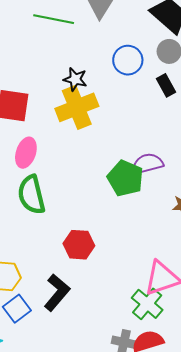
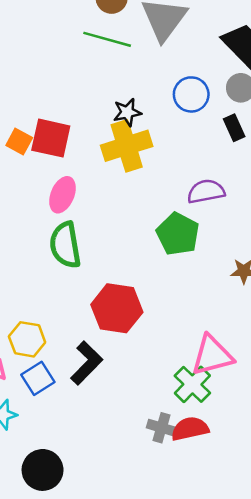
black star: (75, 79) -> (127, 112), turned -30
purple semicircle: (147, 164) -> (206, 191), moved
red hexagon: (79, 245) -> (117, 308), size x1.4

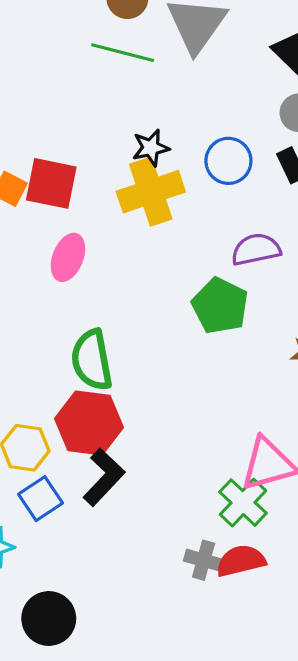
blue circle: (191, 94) -> (228, 161), moved
green semicircle: (65, 245) -> (92, 360), moved
red hexagon: (117, 308) -> (89, 423), moved

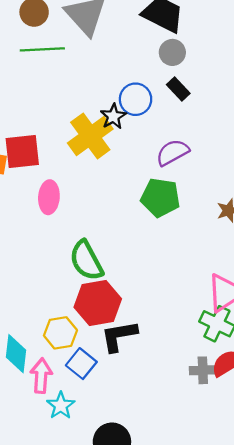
black star: (151, 148) -> (113, 116), moved
black L-shape: (104, 477) -> (119, 336), turned -126

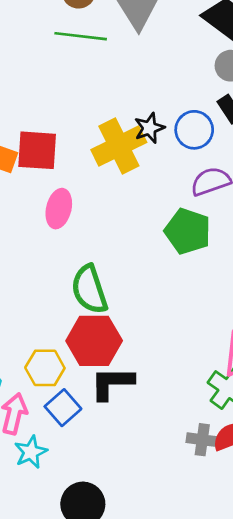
blue circle: (136, 99) -> (194, 130), moved

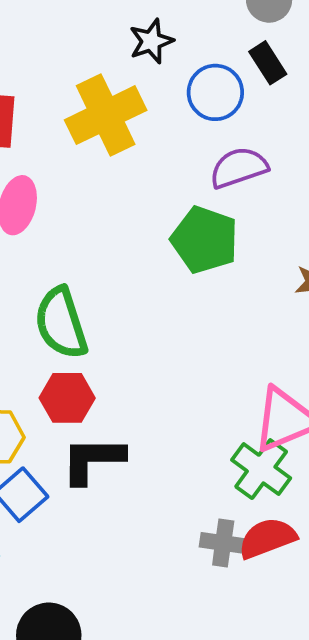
black star: (149, 128) -> (151, 41), moved
red hexagon: (94, 341) -> (67, 398), size x0.7

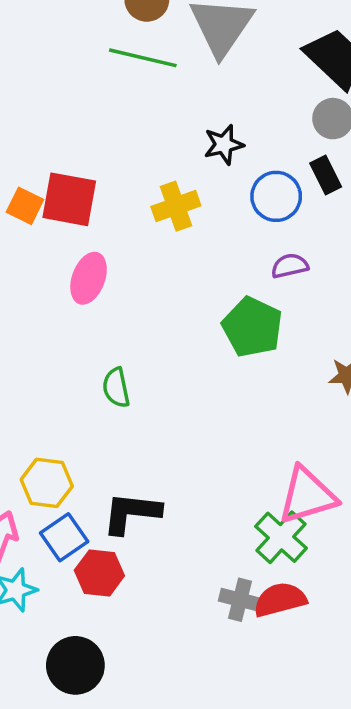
yellow cross: (106, 115) -> (176, 206), size x0.7
purple semicircle: (239, 168) -> (290, 266), size x0.7
green semicircle: (61, 323) -> (116, 388), size x0.6
red hexagon: (67, 398) -> (99, 573), moved

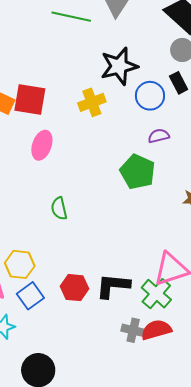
black star: (224, 145) -> (119, 66), size x1.6
black L-shape: (131, 513) -> (113, 286), moved
red hexagon: (99, 573) -> (74, 288), moved

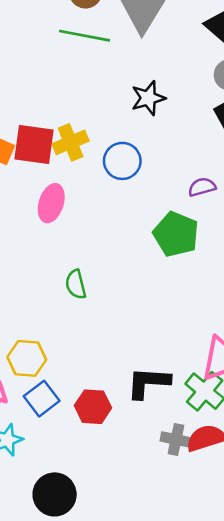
black star: (119, 66) -> (148, 98), size x0.7
blue circle: (150, 96) -> (122, 161), moved
yellow cross: (92, 102) -> (71, 142), moved
red hexagon: (74, 288) -> (93, 407), moved

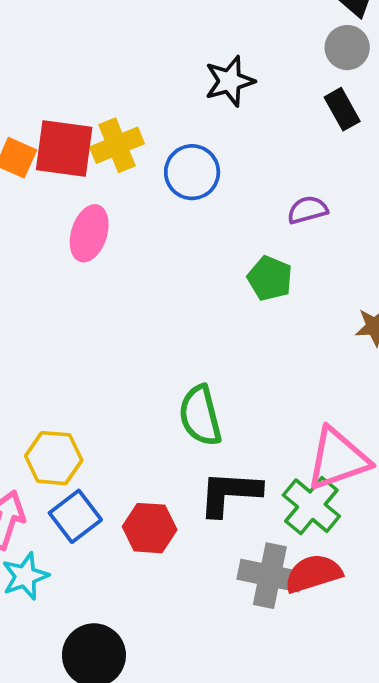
green pentagon: (176, 234) -> (270, 278), size x0.7
green semicircle: (76, 284) -> (200, 416), moved, size x1.4
gray cross: (176, 439) -> (270, 576), size x1.4

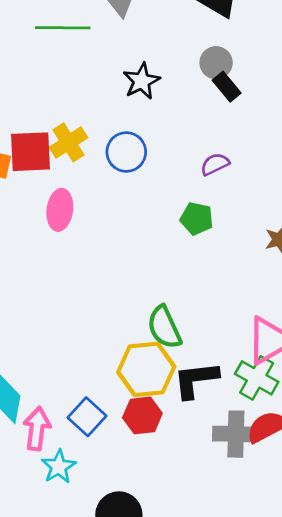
gray circle: (347, 48) -> (216, 63), moved
yellow hexagon: (54, 458) -> (146, 369), moved, size x1.4

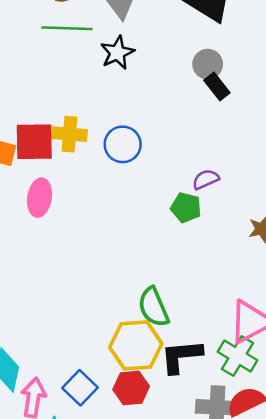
black star: (142, 81) -> (117, 53), moved
yellow cross: (68, 142) -> (69, 134), turned 36
purple semicircle: (215, 164) -> (206, 179), moved
pink ellipse: (60, 210) -> (40, 198), moved

